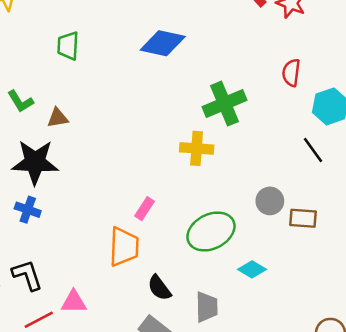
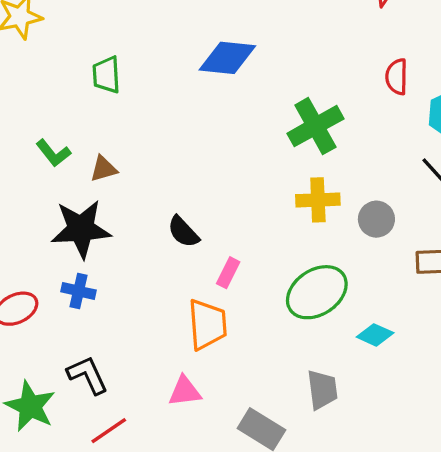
yellow cross: (197, 148) -> (318, 200), moved
gray circle: (270, 201) -> (376, 219), moved
black semicircle: (159, 288) -> (183, 232), moved
pink triangle: (74, 302) -> (185, 391), moved

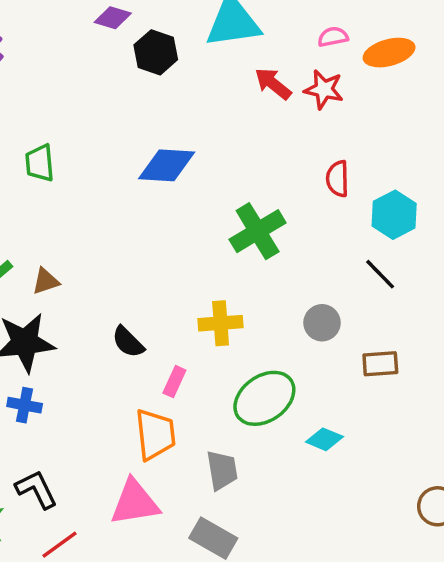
green trapezoid: (106, 75) -> (40, 163), moved
yellow cross: (318, 200) -> (221, 323), moved
gray trapezoid: (322, 390) -> (222, 470), moved
pink triangle: (185, 391) -> (135, 502), size x1.5

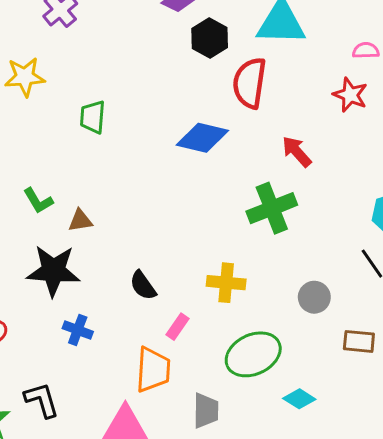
red arrow: (273, 84) -> (297, 152), moved
red semicircle: (338, 179) -> (250, 83), moved, size x1.6
blue cross: (25, 405) -> (78, 330), moved

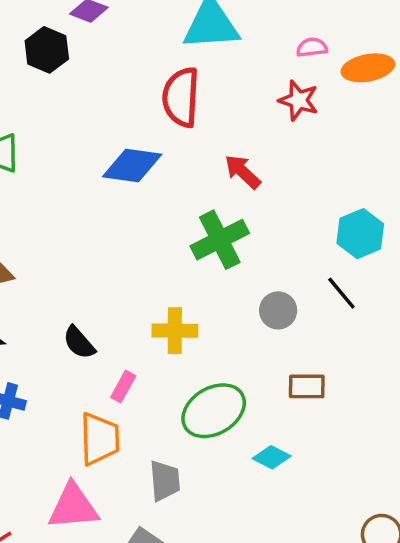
black hexagon: (210, 38) -> (47, 50), moved
gray circle: (314, 297) -> (278, 310), moved
brown rectangle: (359, 341) -> (307, 386), moved

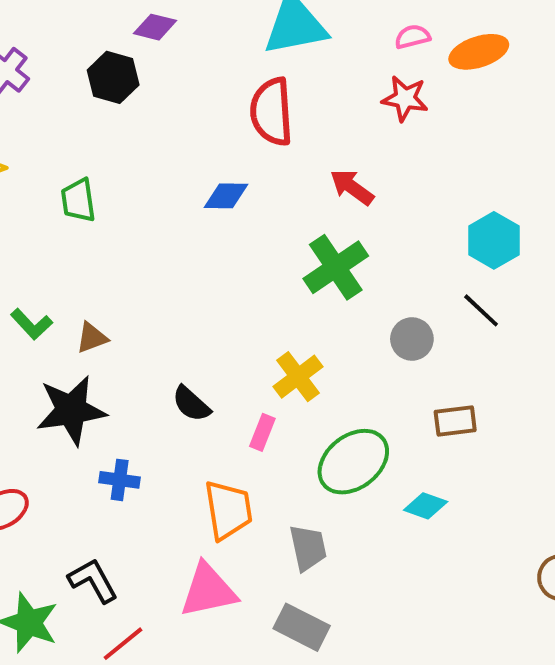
blue diamond: (132, 165) -> (226, 196), size x0.7
yellow cross: (175, 331) -> (298, 377), turned -30
pink rectangle: (123, 387) -> (262, 432), moved

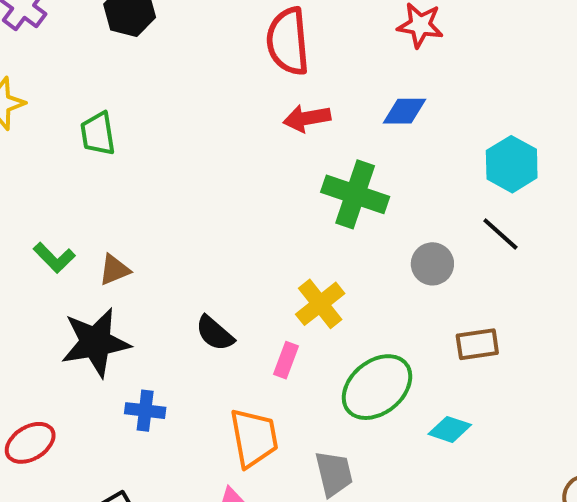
red arrow: (352, 187) -> (307, 118), moved, turned -45
blue diamond: (226, 196) -> (405, 111), moved
green cross: (336, 267) -> (355, 194), turned -36

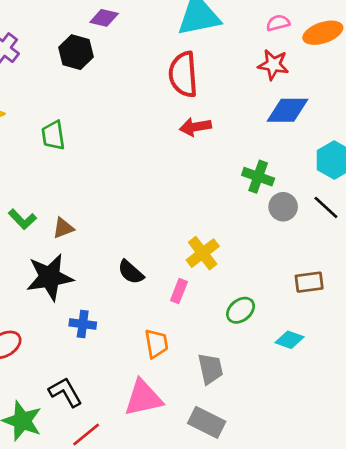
blue diamond: (405, 111) -> (288, 110), moved, size x1.4
green cross: (355, 194) -> (258, 177), moved, size x0.7
gray circle: (432, 264) -> (283, 207), moved
green ellipse: (377, 387) -> (241, 310), size x0.6
orange trapezoid: (254, 438) -> (156, 344), size x0.7

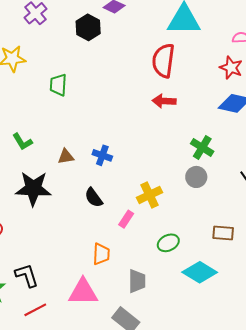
gray circle: (283, 207) -> (196, 177), moved
brown triangle: (63, 228) -> (66, 157), moved
blue cross: (83, 324) -> (102, 155), moved
cyan diamond: (290, 340) -> (200, 272), size x1.6

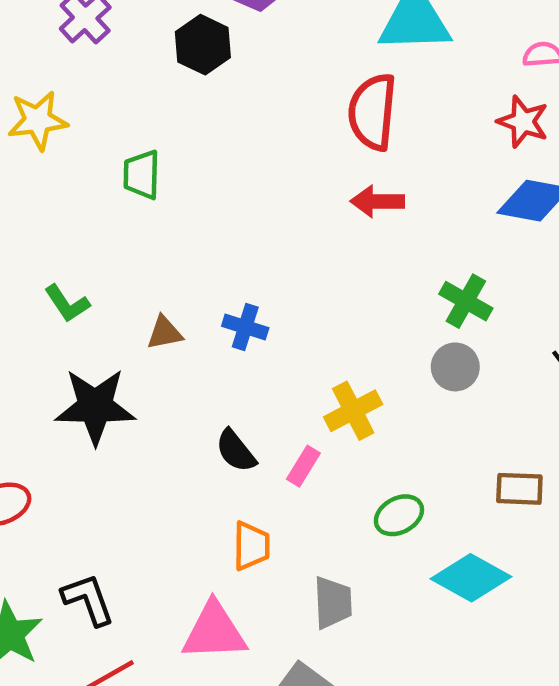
black semicircle: (94, 198) -> (236, 451), moved

